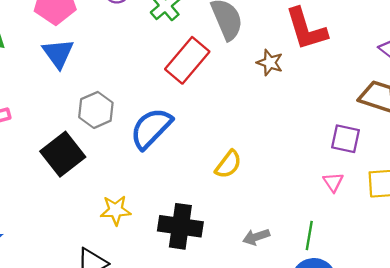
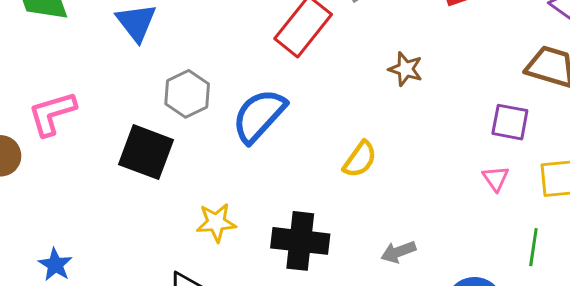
brown star: (270, 63) -> (406, 69), moved
black square: (63, 154) -> (146, 152), turned -30
green line: (309, 235) -> (533, 247), moved

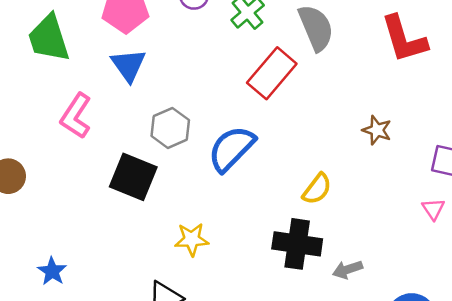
brown star: (406, 69) -> (377, 130), moved
pink L-shape: (52, 113) -> (76, 116), moved, turned -42
black cross: (300, 241) -> (297, 244), moved

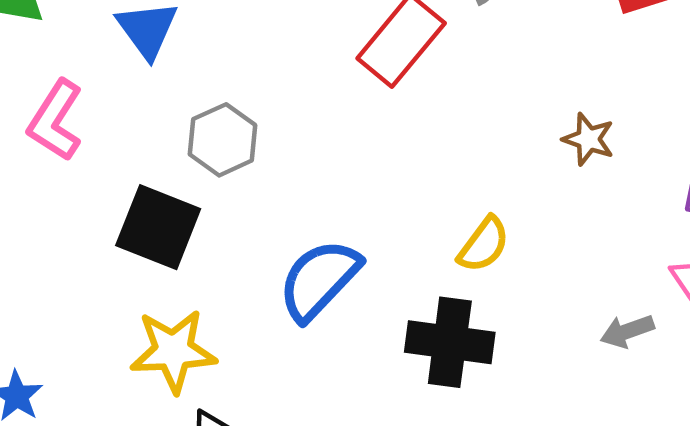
blue semicircle: (231, 149) -> (319, 280), moved
yellow star: (192, 239) -> (173, 351), moved, size x1.4
gray arrow: (348, 270) -> (627, 331), moved

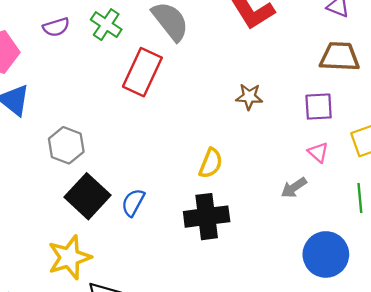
black square: (158, 227) -> (88, 196), moved, turned 36
blue semicircle: (319, 280) -> (133, 203), size x0.6

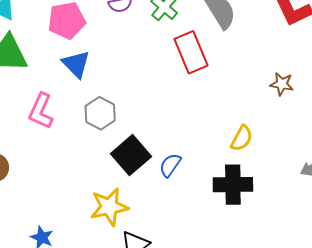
red rectangle: (142, 72) -> (191, 52), turned -54
gray hexagon: (66, 145) -> (100, 113), moved

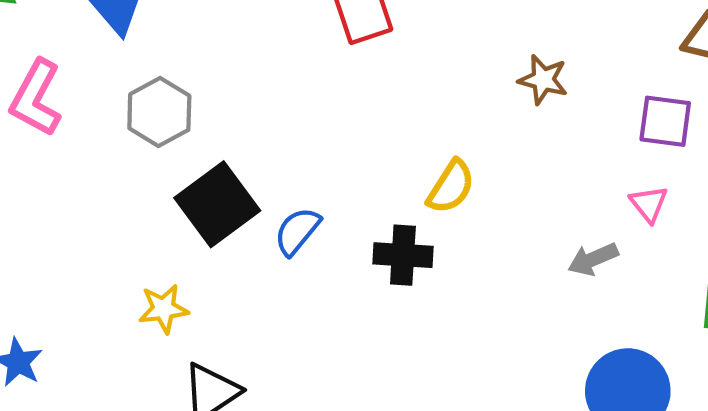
black cross: (233, 185) -> (403, 255), moved, size x0.7
yellow star: (109, 207) -> (163, 309), size x0.6

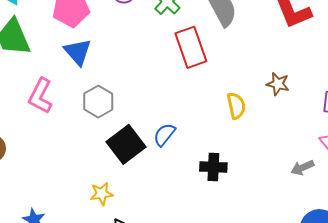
yellow semicircle: (451, 187) -> (236, 106), moved, turned -44
blue semicircle: (297, 231) -> (164, 135), moved

